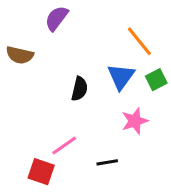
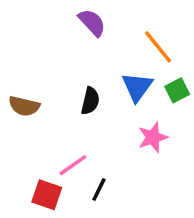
purple semicircle: (57, 18) -> (92, 23), moved, turned 100
brown semicircle: (20, 55) -> (24, 106), moved
black line: (107, 162) -> (99, 190), moved, turned -55

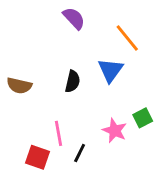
green square: (177, 90) -> (143, 118), moved
pink star: (153, 137) -> (115, 131), moved, turned -30
pink line: (73, 165) -> (59, 133), turned -65

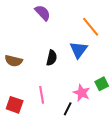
purple semicircle: (74, 18) -> (43, 13), moved
black line: (80, 153) -> (68, 109), moved
red square: (37, 157) -> (15, 105), moved

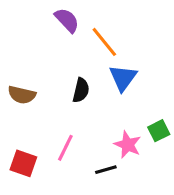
orange line: (91, 27) -> (104, 42), moved
pink line: (42, 95) -> (65, 148), turned 36
black line: (68, 109) -> (106, 170), turned 48

